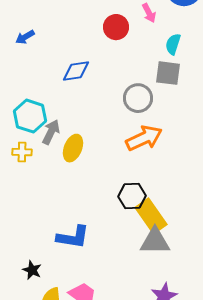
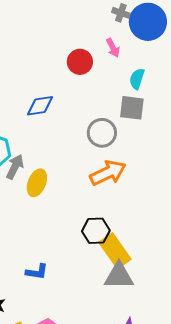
blue L-shape: (73, 237) -> (37, 272), size x0.7

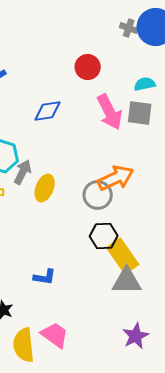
gray cross: (121, 13) -> (129, 28), moved
pink arrow: (113, 48) -> (110, 112), moved, size x1.8
cyan semicircle: (137, 79) -> (145, 84), turned 60
gray circle: (102, 133) -> (98, 195), moved

